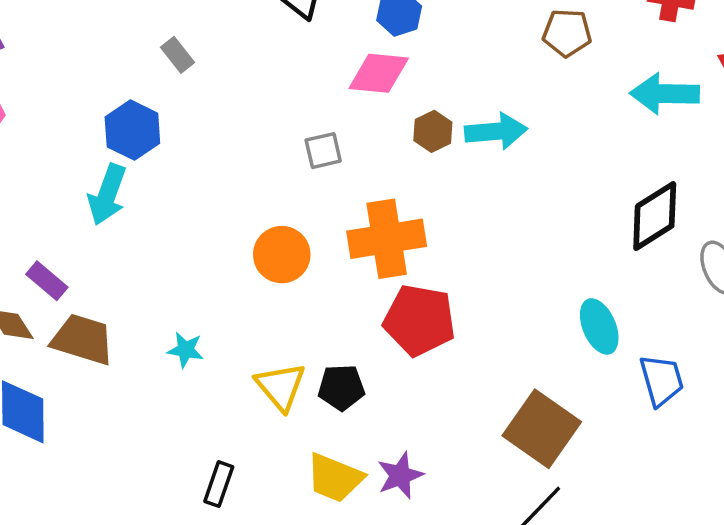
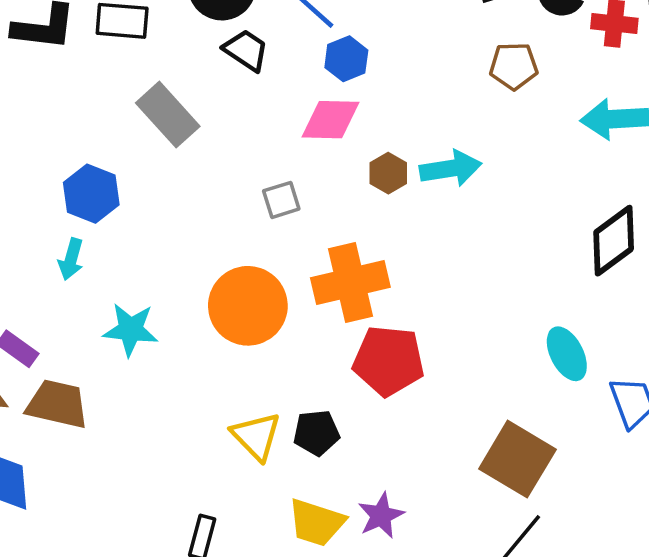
gray rectangle: (177, 55) -> (168, 115), moved, size x1.8
cyan arrow: (107, 195) -> (71, 259), size x0.7
orange circle: (282, 255) -> (248, 306), size x1.4
cyan star: (186, 350) -> (131, 330), moved, size x1.5

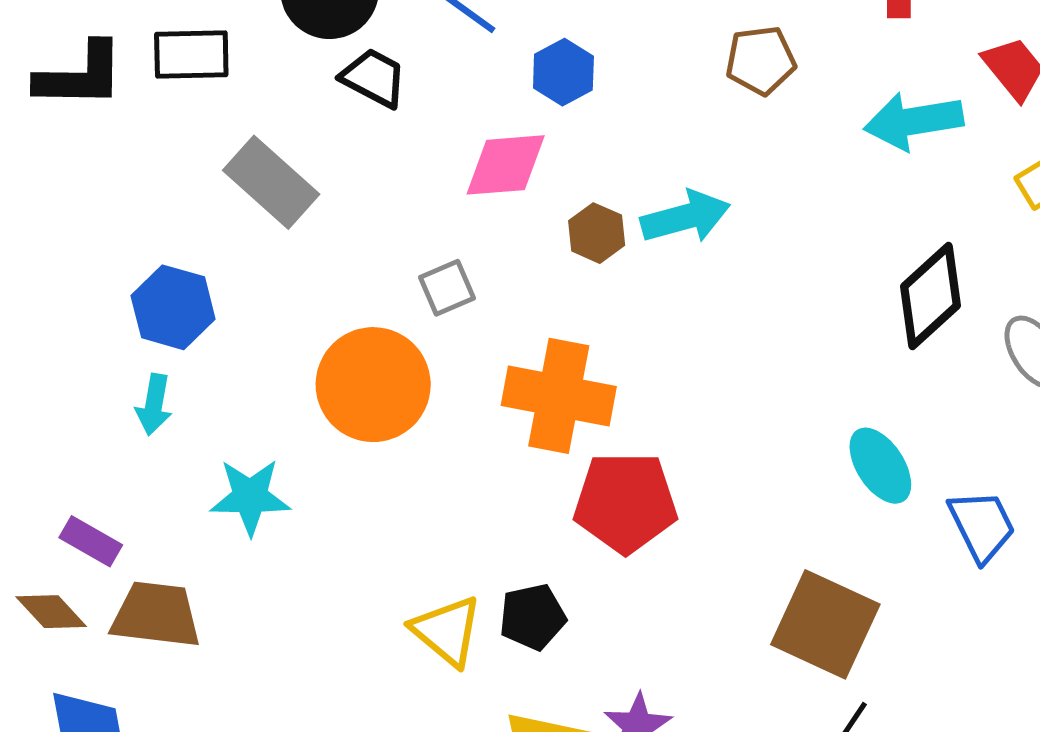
blue hexagon: (346, 59) -> (563, 72), moved
orange cross: (350, 283) -> (559, 396), turned 30
orange circle: (248, 306) -> (373, 385), moved

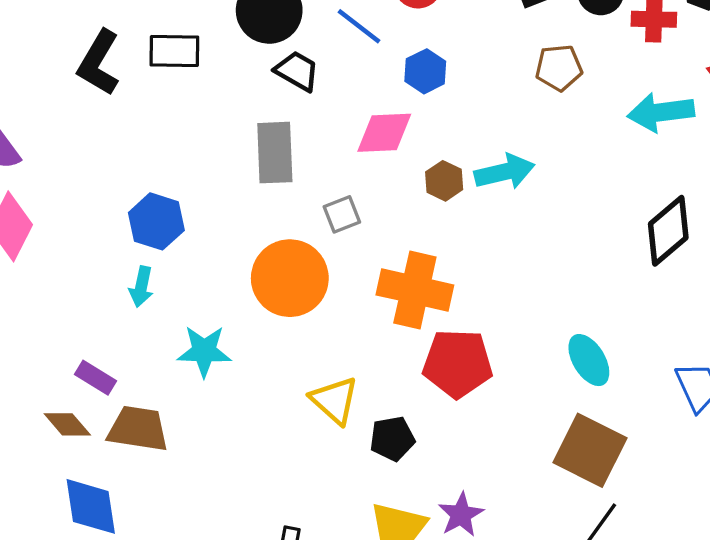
black L-shape: (80, 75) -> (99, 63), turned 118
gray rectangle: (271, 182) -> (275, 153), moved, turned 44
cyan ellipse: (880, 466) -> (589, 360), moved
yellow triangle: (447, 631) -> (335, 400), moved

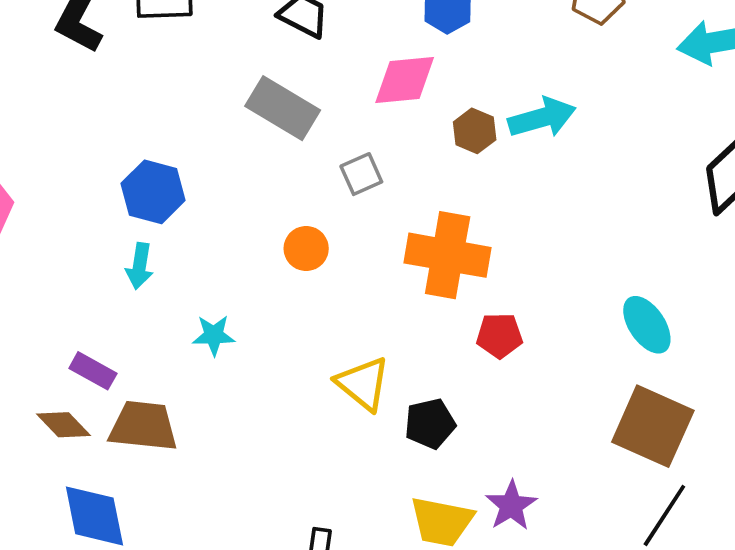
gray rectangle: (275, 153) -> (283, 108), turned -54
orange circle: (290, 278) -> (306, 249), size x0.5
cyan star: (204, 351) -> (214, 335), size x0.7
red pentagon: (458, 363) -> (499, 335), size x0.6

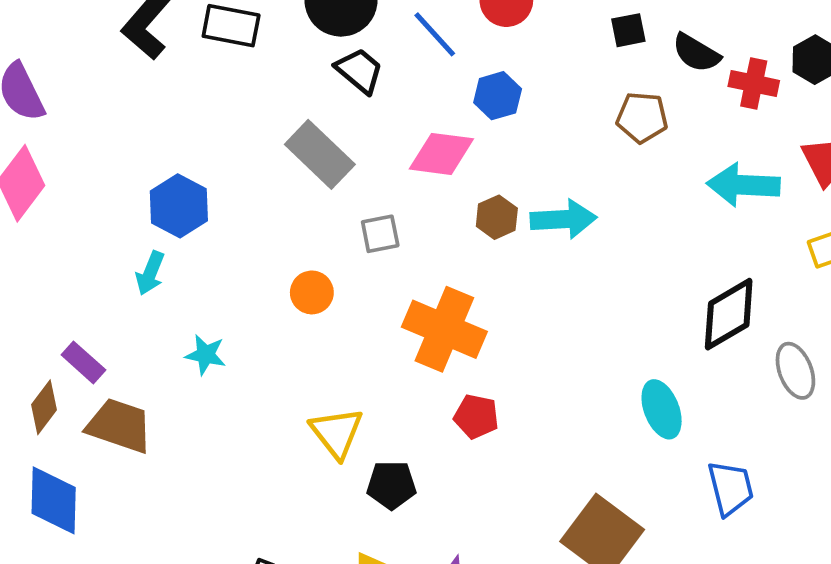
cyan ellipse: (647, 325) -> (662, 409), moved
brown diamond: (64, 425) -> (44, 407), turned 68

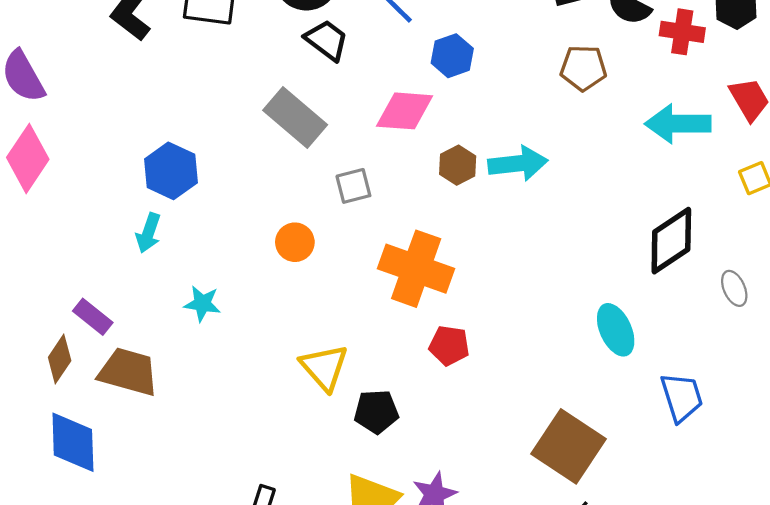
gray ellipse: (795, 371) -> (734, 288), size x0.7

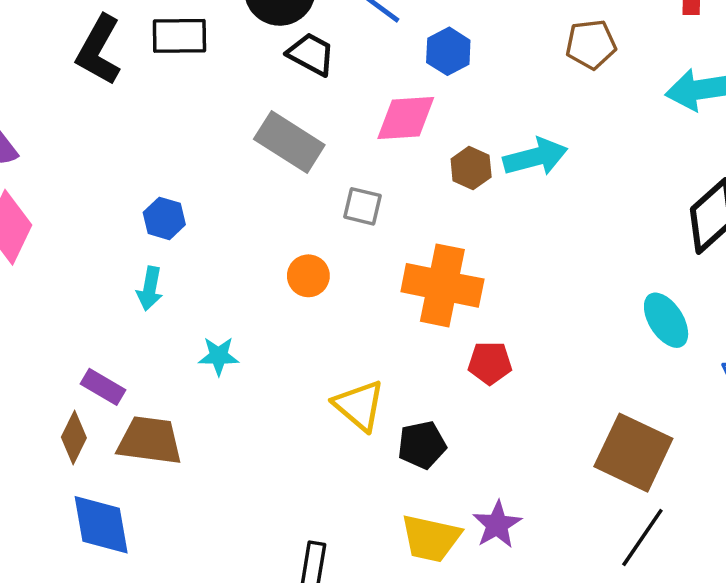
blue hexagon: (171, 171) -> (164, 218), size x0.7
gray square: (353, 186) -> (363, 206), turned 36

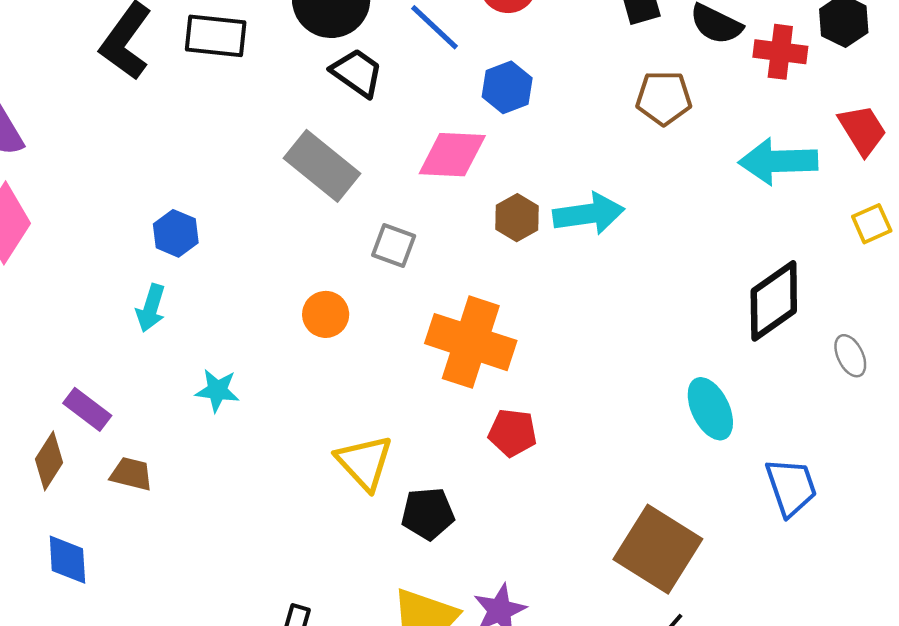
brown trapezoid: (150, 441) -> (131, 474), size x0.6
blue diamond: (101, 525) -> (67, 560), size x0.7

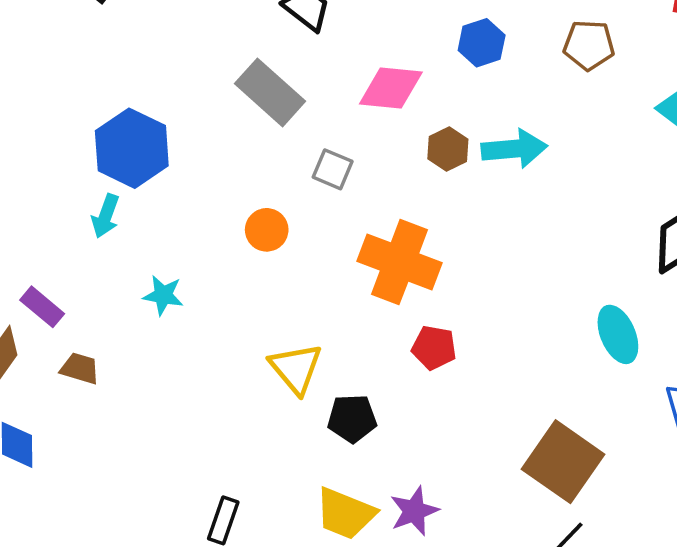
blue hexagon: (507, 87) -> (482, 43), moved
blue hexagon: (176, 233) -> (132, 148), size x1.8

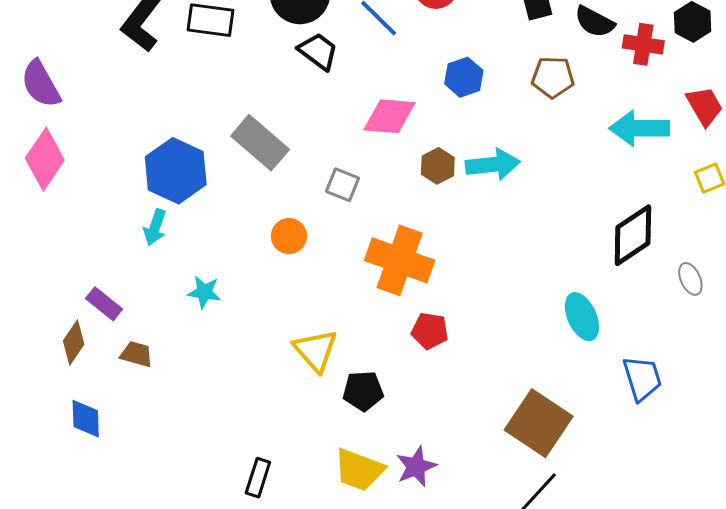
gray rectangle: (270, 92) -> (260, 143), moved

